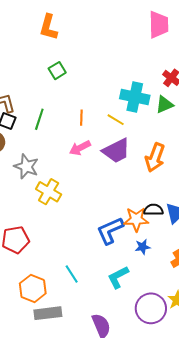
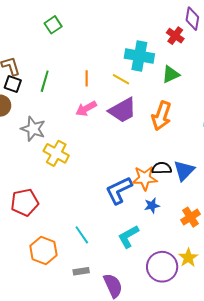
green square: (57, 71) -> (53, 25), moved
green triangle: (165, 104) -> (171, 74), moved
gray rectangle: (48, 313) -> (81, 271), moved, size x0.6

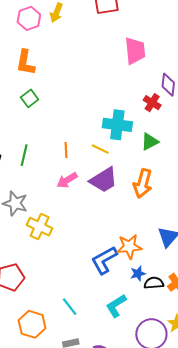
black semicircle: (162, 168) -> (154, 283), moved

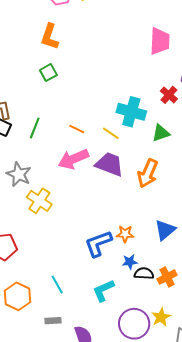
orange line: (66, 150) -> (77, 129), turned -70
pink arrow: (67, 180) -> (73, 159), size x1.4
purple trapezoid: (104, 180) -> (109, 164), turned -136
orange star: (129, 247) -> (125, 234), size x0.7

